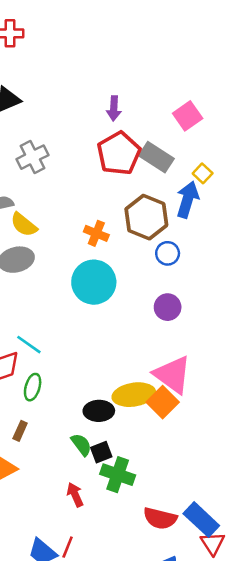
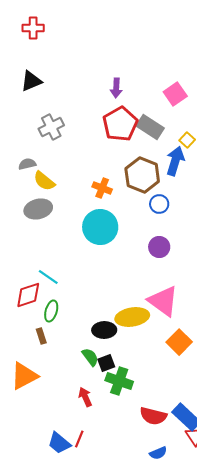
orange square: (163, 402) -> (179, 342), moved
brown rectangle: (20, 431) -> (41, 336), moved, turned -42

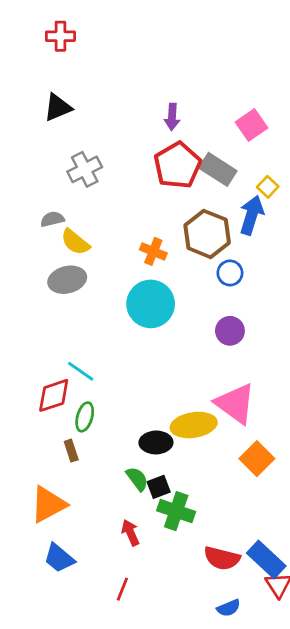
blue trapezoid: (59, 443) -> (59, 558), moved

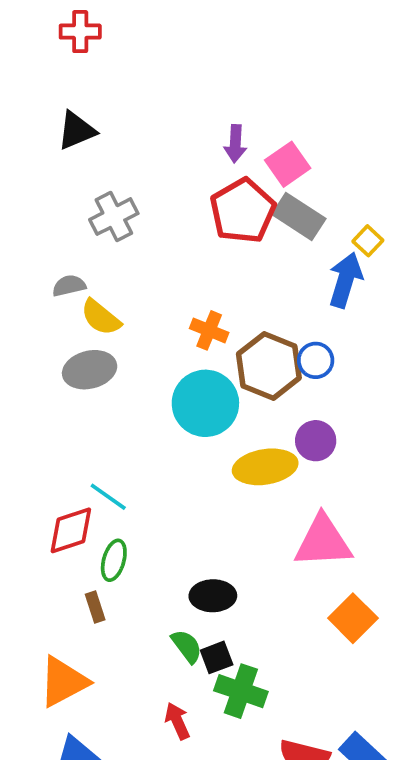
pink square: (251, 125) -> (288, 164), moved
brown hexagon: (207, 234) -> (269, 366), moved
pink triangle: (235, 403) -> (323, 542), turned -39
yellow ellipse: (194, 425) -> (265, 467), moved

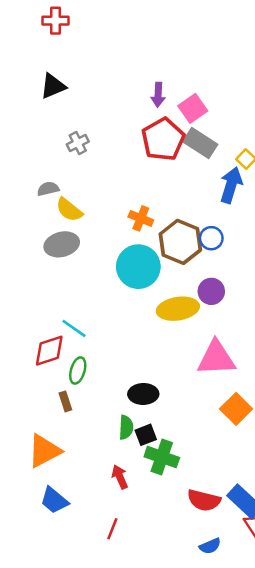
gray cross: (114, 217) -> (78, 143), size x0.7
green semicircle: (187, 646) -> (126, 427), turned 40

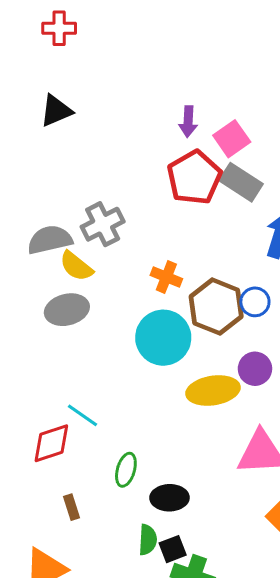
gray cross: (78, 143) -> (103, 224), moved, size x1.5
gray semicircle: (48, 189) -> (50, 240), size x1.6
green ellipse: (78, 370) -> (126, 470), moved

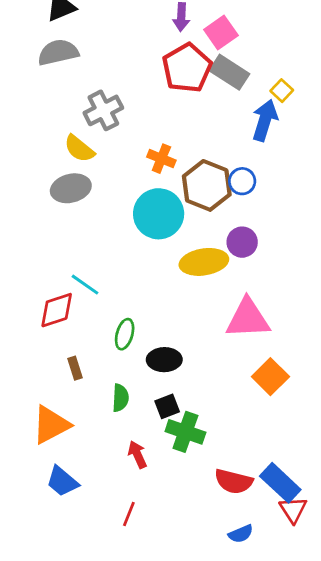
gray semicircle: (50, 240) -> (58, 52), moved
green semicircle: (148, 540) -> (120, 398), moved

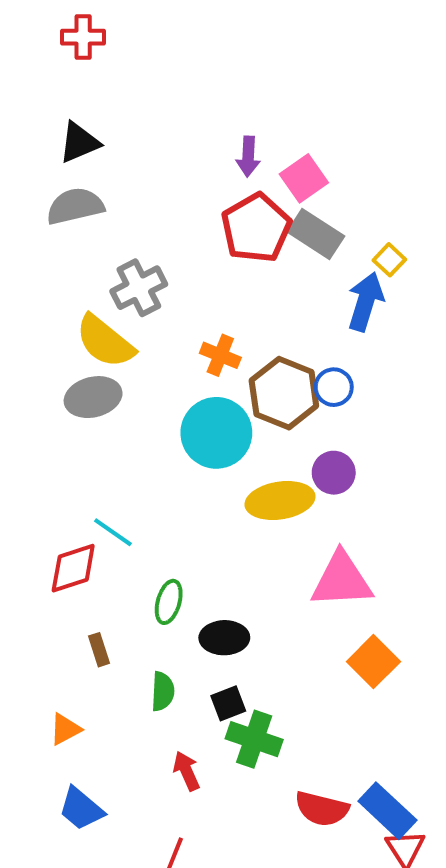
yellow semicircle: (79, 149) -> (105, 341), size x1.4
orange triangle: (51, 425) -> (65, 729), size x0.6

